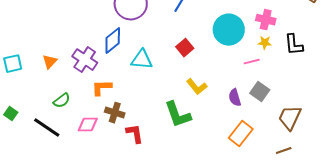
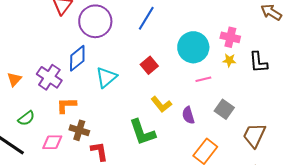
cyan triangle: (142, 60) -> (106, 77), turned -45
pink line: (252, 62) -> (203, 79), moved
purple semicircle: (235, 98) -> (188, 115), moved

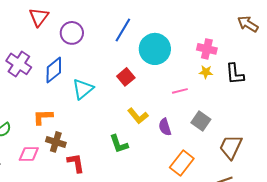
purple circle: (95, 21) -> (72, 33), size x0.7
cyan circle: (193, 47) -> (155, 49), moved
purple cross: (49, 77) -> (19, 64), moved
green L-shape: (142, 132) -> (119, 144), size x0.7

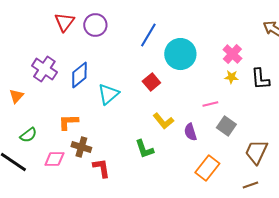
purple circle: (72, 33) -> (95, 25), moved
pink cross: (207, 49) -> (232, 54), turned 30
pink line: (180, 91) -> (210, 104), moved

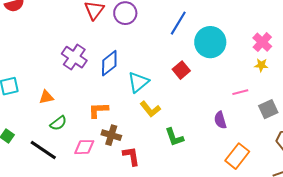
orange triangle: (16, 96) -> (46, 97), moved, turned 35
yellow L-shape: (163, 121) -> (150, 109), moved
gray square: (226, 126) -> (268, 109), moved, turned 30

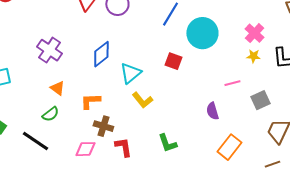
purple cross: (74, 57) -> (49, 50), moved
red square: (181, 70) -> (173, 61), turned -30
orange triangle: (46, 97) -> (57, 88), moved, turned 49
green L-shape: (174, 137) -> (167, 143), moved
pink diamond: (84, 147) -> (85, 149), moved

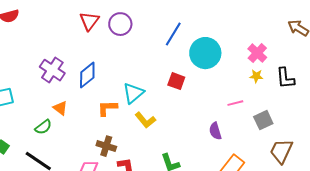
blue diamond: (101, 54) -> (87, 75), moved
orange L-shape: (90, 101) -> (107, 108), moved
green semicircle: (50, 114) -> (43, 127), moved

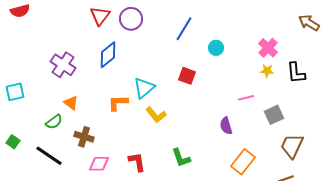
cyan circle: (205, 53) -> (216, 48), size x0.5
blue diamond: (87, 75) -> (108, 55), moved
brown cross: (106, 146) -> (84, 137), moved

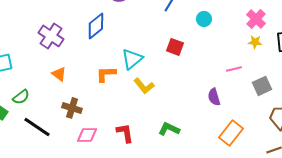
green semicircle: (54, 122) -> (21, 97), moved
green L-shape: (181, 158) -> (169, 129), turned 135

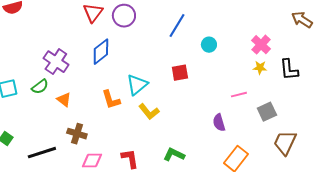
red square: (175, 47) -> (180, 73), turned -30
orange L-shape: (106, 74) -> (111, 100), turned -105
green semicircle: (21, 97) -> (40, 87), moved
black line: (37, 127) -> (42, 153), turned -52

